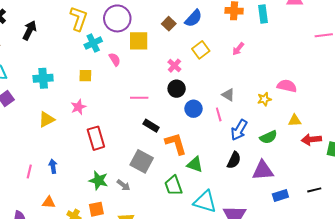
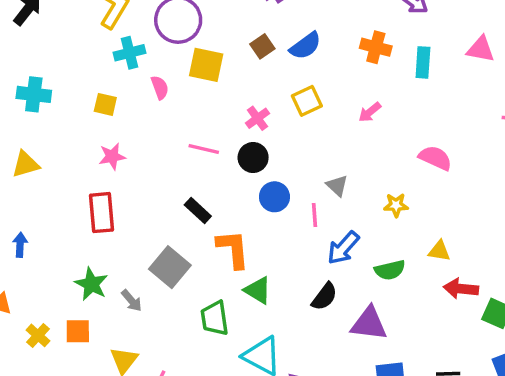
pink semicircle: (287, 86) -> (435, 158), moved
pink line: (139, 98) -> (204, 149), moved
pink star: (78, 107) -> (112, 157), moved

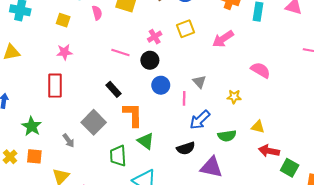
pink arrow: (370, 112) -> (223, 39), size x1.5
green star: (91, 284) -> (32, 126), moved
black semicircle: (324, 297) -> (186, 148), turned 30

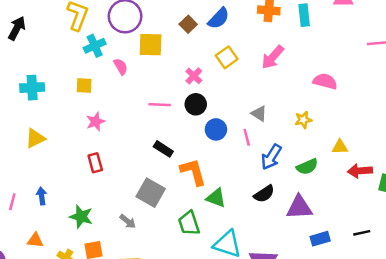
red rectangle: (55, 86) -> (95, 163), size x0.7

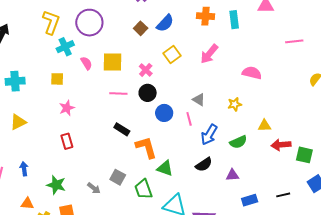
yellow square: (151, 45) -> (112, 62), moved
gray square: (151, 193) -> (118, 177), moved, size x0.7
purple triangle: (299, 207) -> (232, 175), size x0.6
orange triangle: (35, 240) -> (27, 204), moved

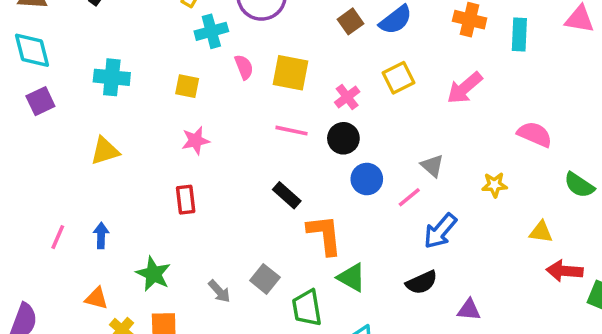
pink line: (189, 119) -> (409, 197), turned 56
green semicircle: (238, 142) -> (579, 185), moved, turned 48

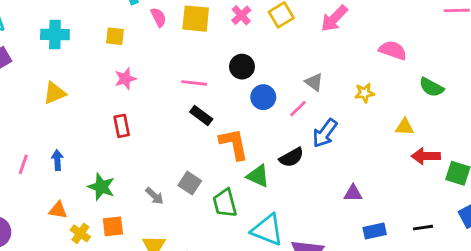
pink cross: (347, 97) -> (241, 15), moved
pink line: (291, 131) -> (194, 83), moved
black semicircle: (422, 282) -> (292, 157), moved

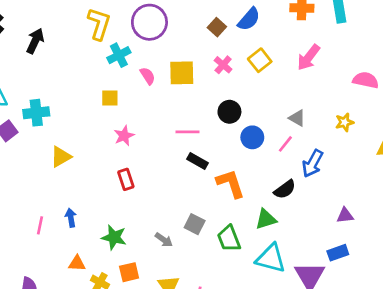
cyan cross: (55, 34) -> (36, 113), moved
green triangle: (258, 176) -> (266, 219), moved, turned -35
blue rectangle: (375, 231) -> (338, 253), moved

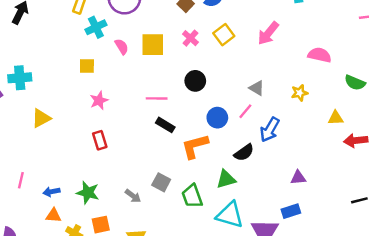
blue circle: (252, 137) -> (217, 118), moved
orange L-shape: (231, 184) -> (195, 146), turned -88
blue arrow: (71, 218) -> (51, 192), moved, turned -91

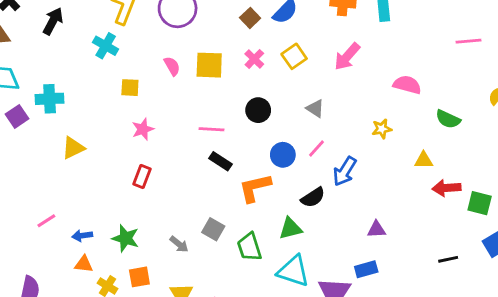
cyan cross: (96, 27) -> (106, 46), moved, turned -36
gray triangle: (257, 88) -> (315, 109), moved
red rectangle: (100, 140) -> (142, 177), turned 36
pink line: (21, 180) -> (46, 221), turned 42

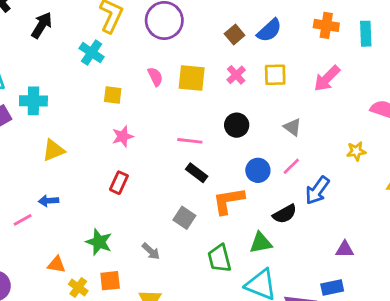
yellow square: (294, 56) -> (275, 75), turned 30
gray square: (213, 229) -> (184, 218), moved
blue arrow: (82, 236) -> (48, 201), moved

